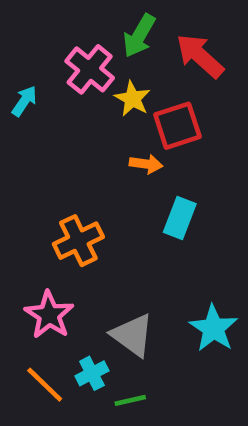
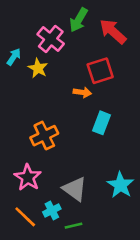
yellow star: (132, 99) -> (38, 68), moved

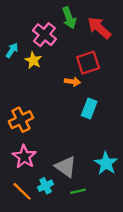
green arrow: (79, 20) -> (69, 18), turned -50
orange cross: (44, 136) -> (21, 120), moved
green line: (73, 226) -> (78, 191), moved

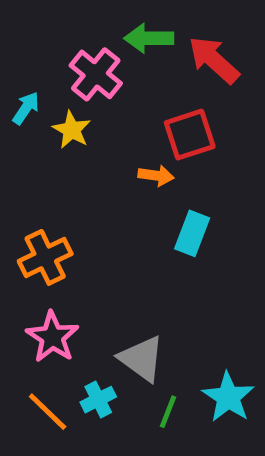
green arrow: (69, 18) -> (149, 38), turned 110
cyan star: (106, 163) -> (228, 397), moved
green line: (78, 191) -> (168, 412), turned -56

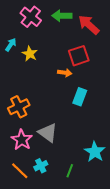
pink cross: (96, 74) -> (31, 17), moved
gray triangle: (142, 359) -> (48, 133), moved
cyan star: (228, 397) -> (95, 152), moved

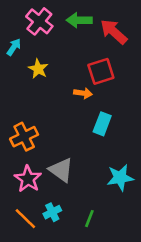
cyan arrow: (11, 45) -> (14, 47), moved
cyan star: (95, 152) -> (120, 178), moved, turned 30

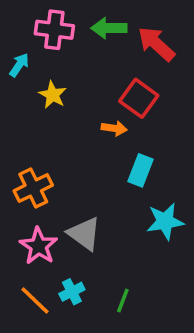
pink cross: (39, 21) -> (54, 30), turned -32
red square: (101, 71) -> (139, 98), turned -36
cyan star: (120, 178) -> (165, 221), moved

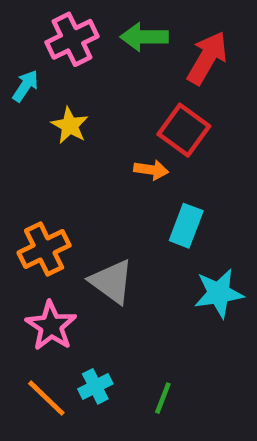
pink cross: (54, 30) -> (72, 39), turned -33
red arrow: (156, 44) -> (207, 58), turned 78
gray triangle: (84, 234) -> (112, 282), moved

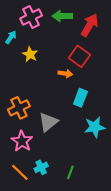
gray triangle: (112, 282) -> (48, 122), turned 45

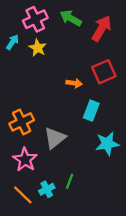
green arrow: (62, 16) -> (71, 18), turned 30
yellow star: (30, 54) -> (38, 48), moved
red square: (79, 56) -> (104, 72), moved, turned 30
green line: (70, 172) -> (70, 181), moved

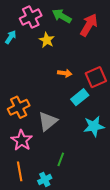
yellow star: (38, 48) -> (47, 40), moved
red square: (104, 72) -> (96, 77), moved
cyan rectangle: (91, 111) -> (80, 97), turned 30
cyan cross: (47, 189) -> (45, 179), moved
orange line: (23, 195) -> (20, 171), turned 36

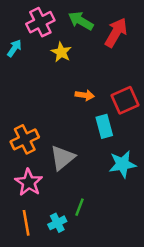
cyan rectangle: (80, 97) -> (104, 126), turned -66
cyan cross: (45, 179) -> (57, 223), moved

